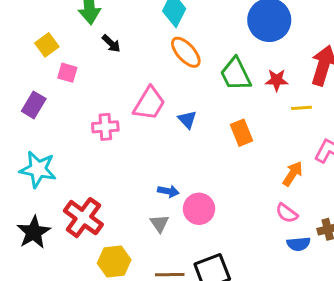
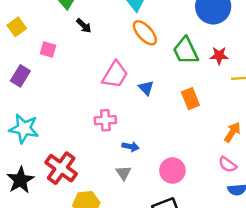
yellow square: (47, 45) -> (17, 27), moved
pink cross: (105, 127) -> (105, 120), moved
pink circle: (199, 209) -> (172, 170), moved

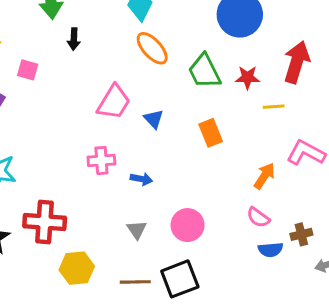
black arrow: (84, 26) -> (74, 39), turned 49
blue arrow: (131, 147) -> (141, 179), moved
red cross: (61, 168) -> (45, 222), turned -32
gray triangle: (123, 173) -> (137, 230), moved

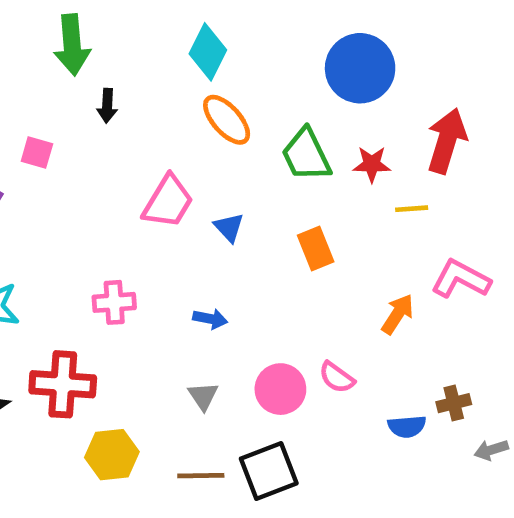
pink cross: (101, 161) -> (114, 302), moved
pink semicircle: (258, 217) -> (337, 377), moved

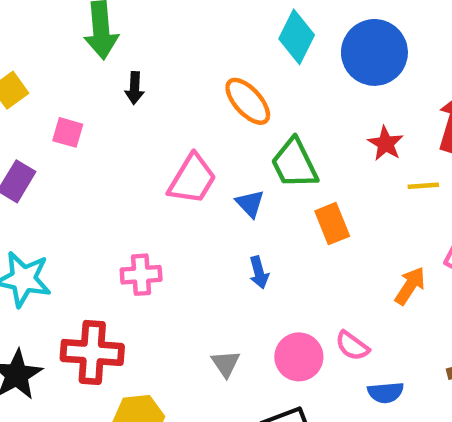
cyan diamond: (208, 52) -> (297, 37), moved
green trapezoid: (306, 155) -> (294, 164), moved
red star: (372, 164) -> (386, 144), turned 30
blue arrow: (210, 319) -> (259, 272), moved, turned 64
blue semicircle: (407, 426) -> (386, 392), moved

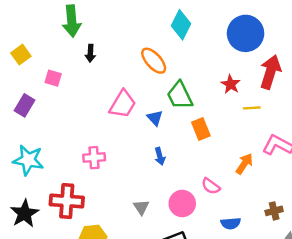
blue circle: (374, 52) -> (246, 33), moved
pink semicircle: (352, 346) -> (211, 186), moved

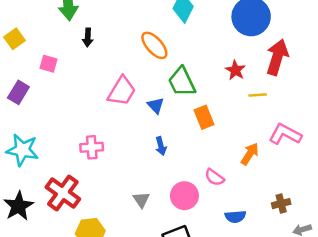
red cross: (67, 201) -> (63, 193), turned 32

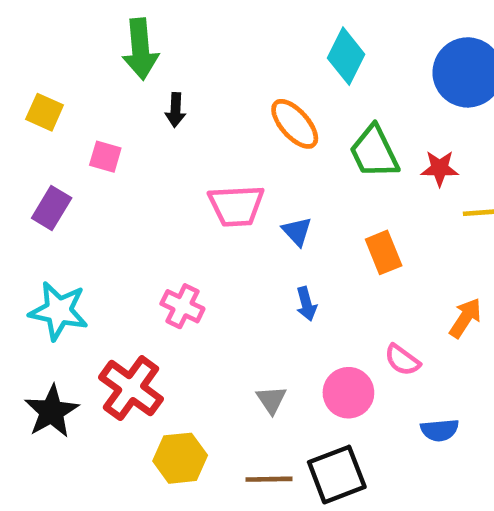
yellow square: (15, 39) -> (45, 112), turned -30
red star: (235, 70) -> (440, 168), turned -30
green trapezoid: (182, 82) -> (374, 152), moved
pink trapezoid: (122, 91) -> (236, 206), turned 56
pink cross: (92, 147) -> (182, 306), turned 30

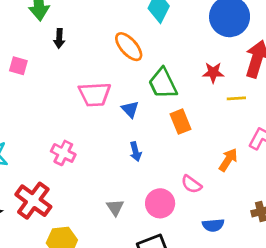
green trapezoid: (374, 152) -> (163, 83), moved

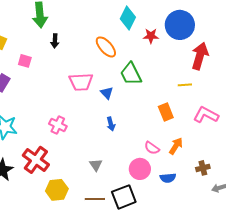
red star: (213, 73) -> (151, 36), moved
orange rectangle: (180, 122) -> (166, 112), moved
orange arrow: (228, 160) -> (176, 146), moved
pink circle: (160, 203) -> (140, 169), moved

